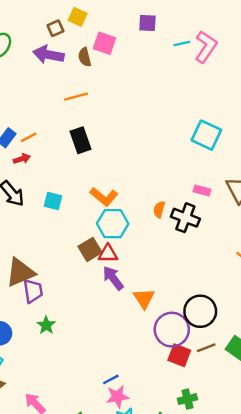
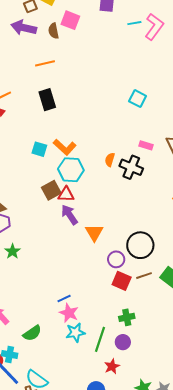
cyan square: (206, 135) -> (138, 99), moved, size x0.7
cyan square: (53, 201) -> (39, 149), moved
purple circle: (172, 330) -> (116, 259), size x0.6
pink star: (117, 397) -> (69, 313), turned 30

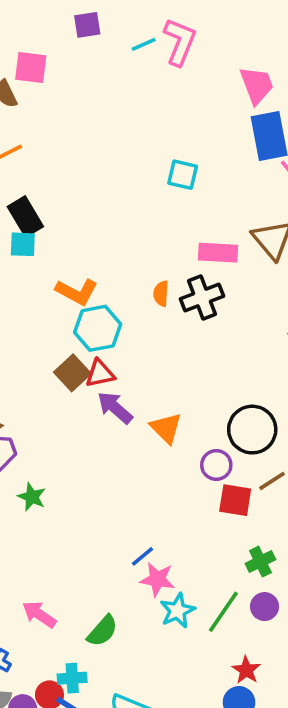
pink rectangle: (146, 145) -> (218, 253), size x1.5
cyan square: (39, 149) -> (23, 244), moved
black cross: (131, 167) -> (202, 297), turned -30
green line: (100, 339) -> (223, 612), turned 30
red star: (112, 366) -> (246, 670), moved

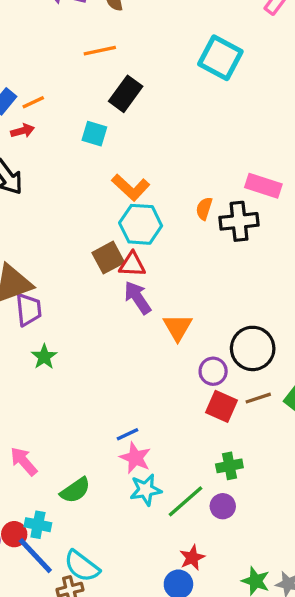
cyan square: (183, 175) -> (220, 58), moved, size x1.5
black rectangle: (25, 217) -> (126, 94), moved, turned 52

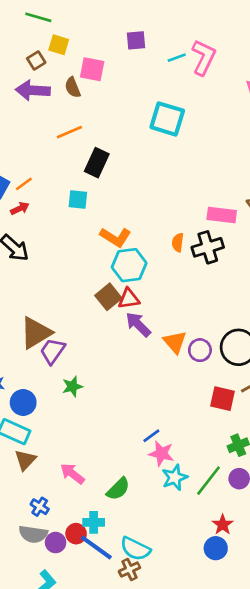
purple trapezoid: (29, 310) -> (53, 351), turned -128
green star: (44, 357) -> (72, 387), turned 30
purple circle: (213, 371) -> (200, 350), moved

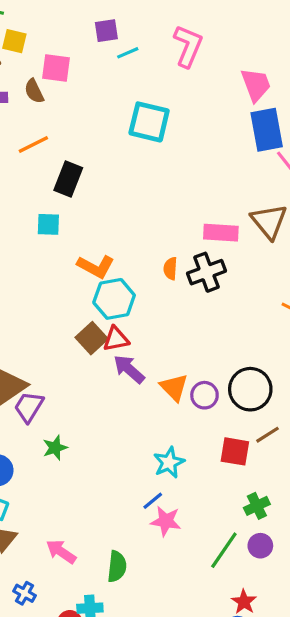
cyan line: (177, 58) -> (128, 53), moved
cyan star: (175, 477) -> (169, 463), moved
green semicircle: (118, 489) -> (117, 566), turned -35

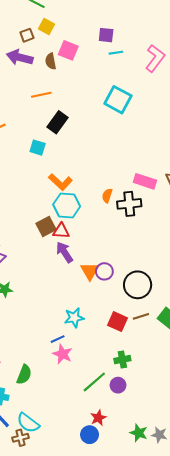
purple circle: (204, 395) -> (104, 271), moved

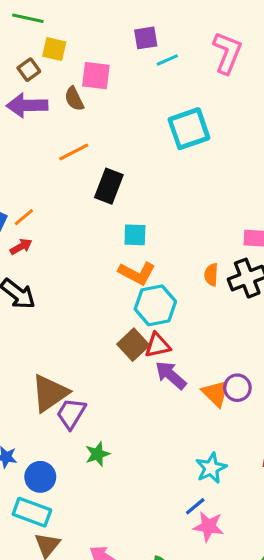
cyan square: (118, 100) -> (189, 129), turned -32
cyan square: (38, 148) -> (135, 235), moved

